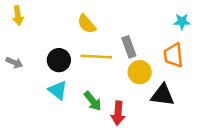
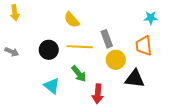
cyan triangle: (58, 90) -> (52, 86), moved
green arrow: (93, 101) -> (79, 74), moved

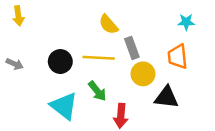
yellow semicircle: (72, 20) -> (108, 24), moved
cyan triangle: (52, 86) -> (64, 106), size x1.4

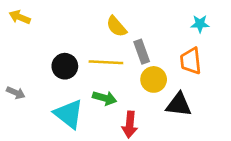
yellow arrow: (18, 16) -> (20, 17), turned 120
gray arrow: (15, 64) -> (16, 93), moved
green arrow: (97, 91) -> (105, 98), turned -35

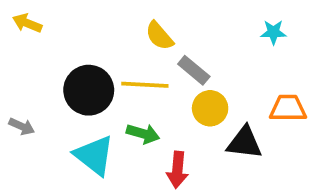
gray rectangle: (142, 52) -> (194, 70), turned -30
orange trapezoid: (191, 61) -> (288, 108), moved, turned 96
black circle: (65, 66) -> (89, 90), size x1.4

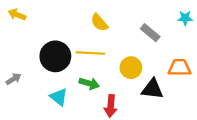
cyan star: (273, 32) -> (185, 18), moved
gray rectangle: (194, 70) -> (150, 33), moved
gray arrow: (22, 126) -> (14, 79), turned -56
cyan triangle: (94, 155) -> (59, 97), size x0.7

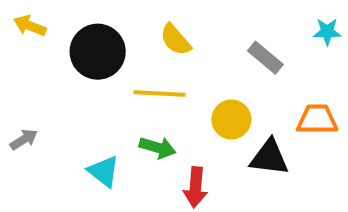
black circle: (55, 56) -> (98, 52), moved

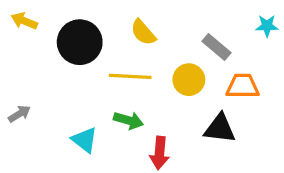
yellow circle: (231, 120) -> (189, 80), moved
orange trapezoid: (317, 120) -> (243, 86), moved

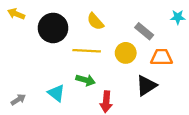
gray arrow: (19, 114) -> (18, 100), moved
black triangle: (220, 128) -> (146, 85), turned -40

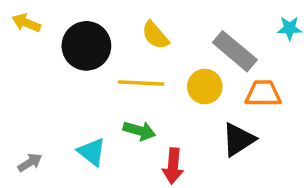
gray rectangle: (144, 31) -> (235, 51), size x1.4

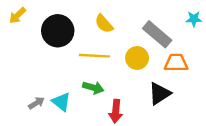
yellow arrow: (26, 23) -> (17, 15), turned -66
gray arrow: (30, 163) -> (36, 103), moved

